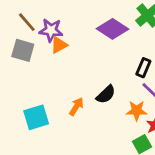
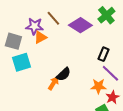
brown line: (27, 22) -> (53, 18), moved
black semicircle: (106, 95) -> (63, 74), moved
cyan square: (36, 117) -> (21, 62), moved

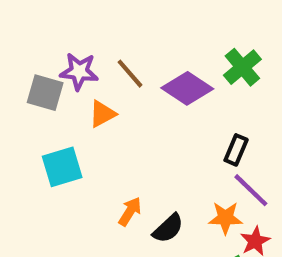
purple star: (34, 26) -> (79, 71), moved
gray square: (13, 41) -> (45, 93), moved
black semicircle: (63, 74) -> (168, 228), moved

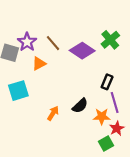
purple star: (79, 71) -> (27, 42), turned 30
purple line: (251, 190) -> (115, 102), turned 30
black semicircle: (168, 228) -> (80, 106), moved

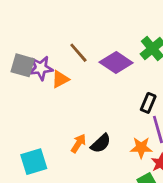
purple star: (27, 42) -> (41, 68), moved, turned 30
cyan square: (18, 91) -> (34, 162), moved
black semicircle: (80, 106) -> (101, 143), moved

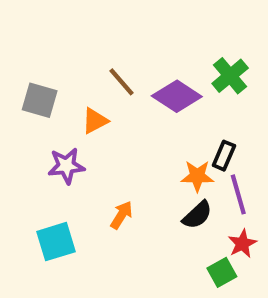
purple star: (41, 68) -> (66, 166), moved
black semicircle: (101, 143) -> (197, 215), moved
orange star: (141, 148) -> (197, 176), moved

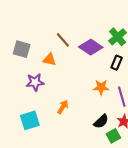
orange triangle: (95, 121) -> (49, 59), turned 40
black rectangle: (224, 156) -> (117, 63), moved
black semicircle: (197, 215) -> (101, 121), moved

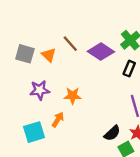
orange triangle: (49, 59) -> (49, 55), moved, turned 32
orange star: (101, 87) -> (73, 96), moved
orange arrow: (63, 107) -> (58, 120), moved

